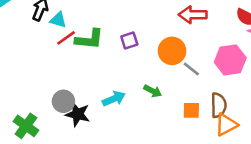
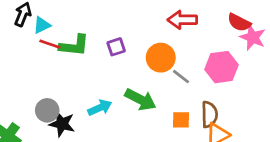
cyan triangle: (58, 20) -> (42, 25), turned -42
red line: (66, 38) -> (50, 44), turned 54
green arrow: (153, 91) -> (140, 100), size x1.6

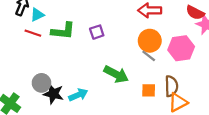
red line: (50, 44) -> (33, 33), moved
orange circle: (161, 58) -> (150, 41), moved
cyan arrow: (100, 108) -> (78, 95), moved

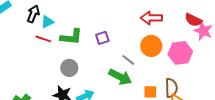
gray line: (149, 56) -> (128, 60), moved
gray circle: (42, 83) -> (69, 68), moved

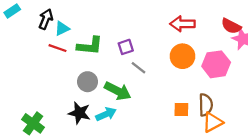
gray line: (128, 60) -> (138, 68), moved
green arrow: (120, 77) -> (118, 91), moved

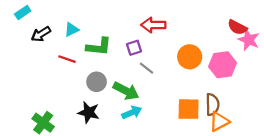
black arrow: (46, 19) -> (41, 34), moved, turned -144
red arrow: (182, 24) -> (153, 25), moved
red line: (57, 48) -> (67, 59), moved
orange square: (181, 109) -> (189, 109), size x1.5
cyan arrow: (106, 114) -> (132, 112), moved

